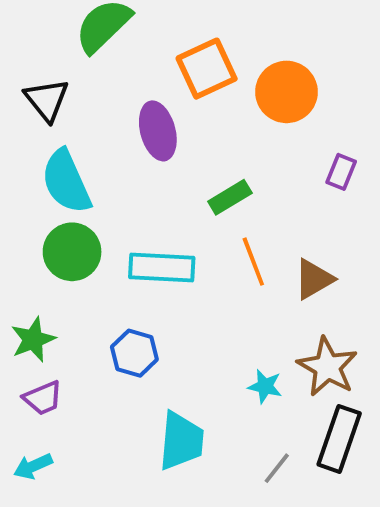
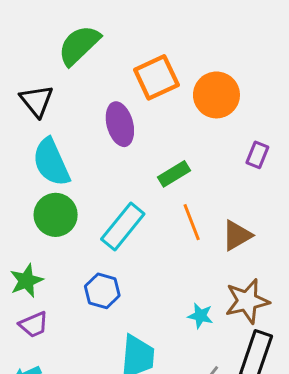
cyan rectangle: (162, 267) -> (123, 227), turned -54
brown star: (327, 367) -> (247, 301), turned 30

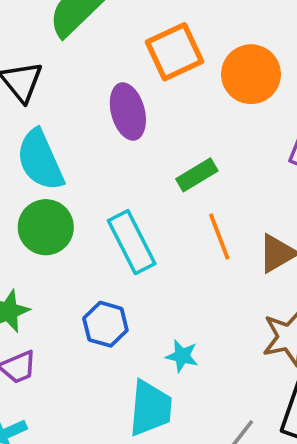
cyan rectangle: (123, 227) -> (132, 242), turned -66
cyan star: (200, 316) -> (182, 356), moved

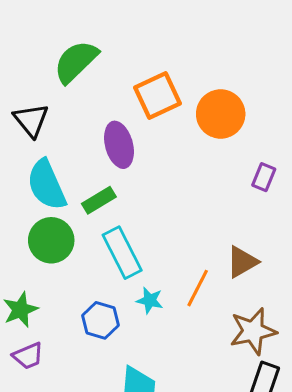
green rectangle: (197, 175) -> (99, 200), moved
orange line: (219, 237) -> (198, 288), moved, turned 48
cyan star: (182, 356) -> (150, 300), moved

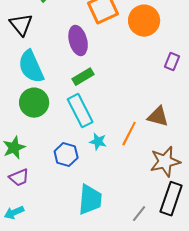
green rectangle: (99, 200) -> (83, 77), moved
brown triangle: (242, 262) -> (158, 117), turned 45

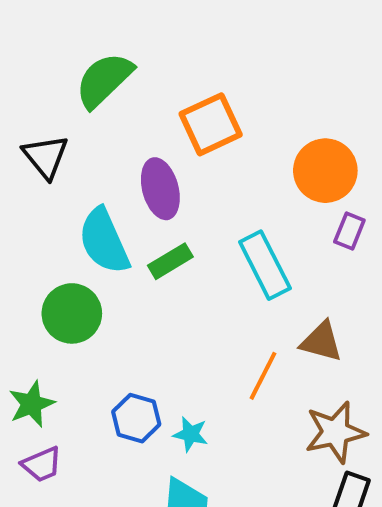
orange circle: (144, 21) -> (325, 171), moved
cyan semicircle: (31, 67) -> (104, 241), moved
cyan rectangle: (80, 111) -> (265, 265), moved
cyan star: (98, 142) -> (191, 434), moved

